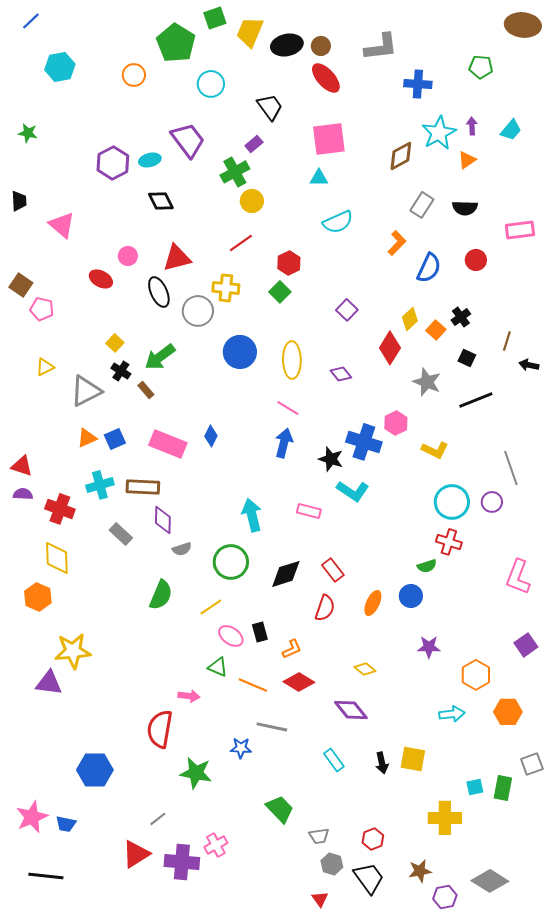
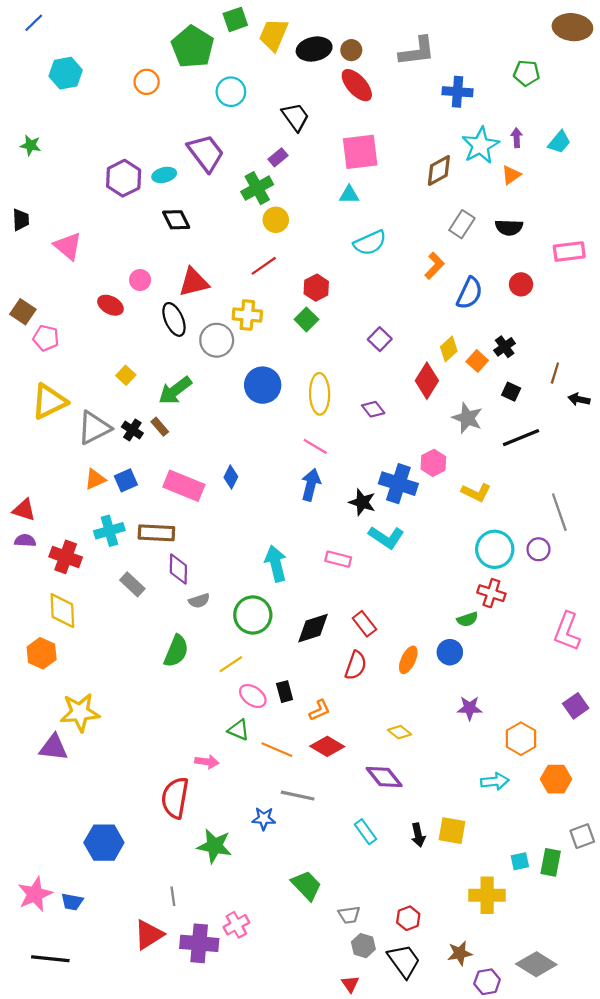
yellow triangle: (45, 367) -> (49, 402), size x1.8
black cross: (121, 371) -> (132, 430), moved
gray line: (158, 819) -> (173, 896), turned -60

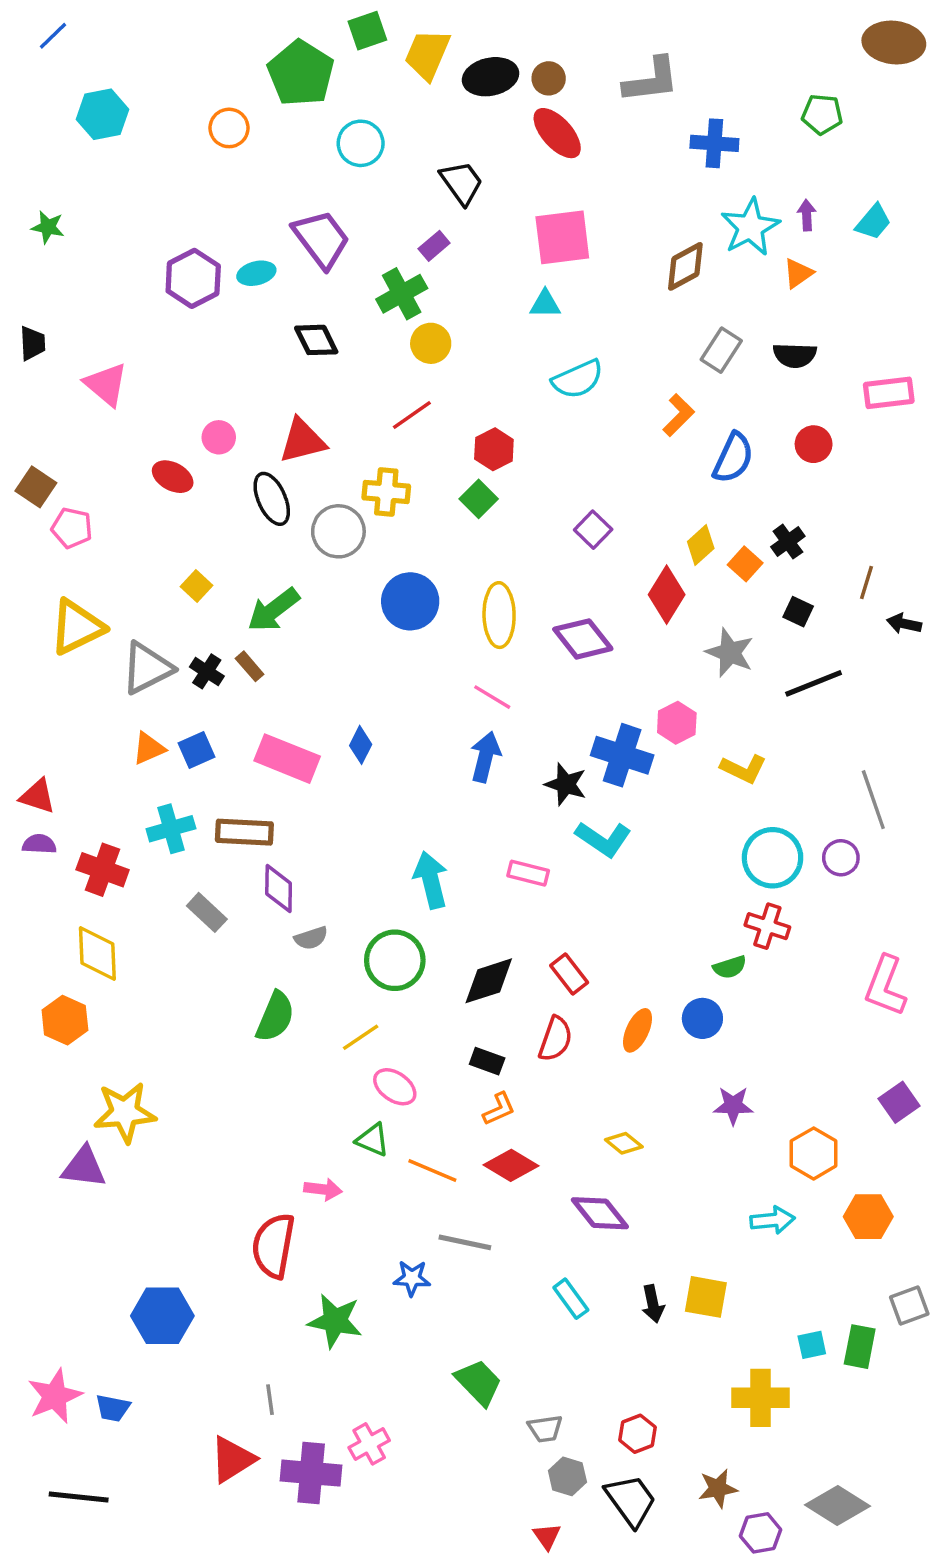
black diamond: (176, 220) -> (316, 340), moved
purple diamond: (373, 409) -> (583, 639), size x1.6
black rectangle: (285, 692) -> (487, 1061), moved, turned -55

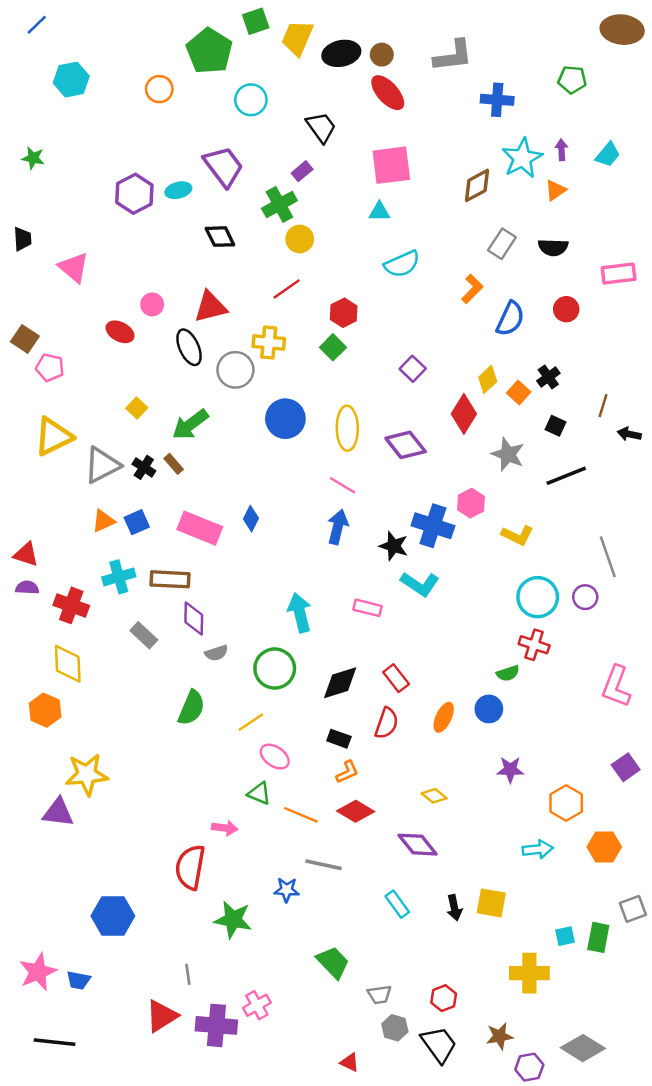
red triangle: (547, 1536) -> (350, 1062), moved, turned -30

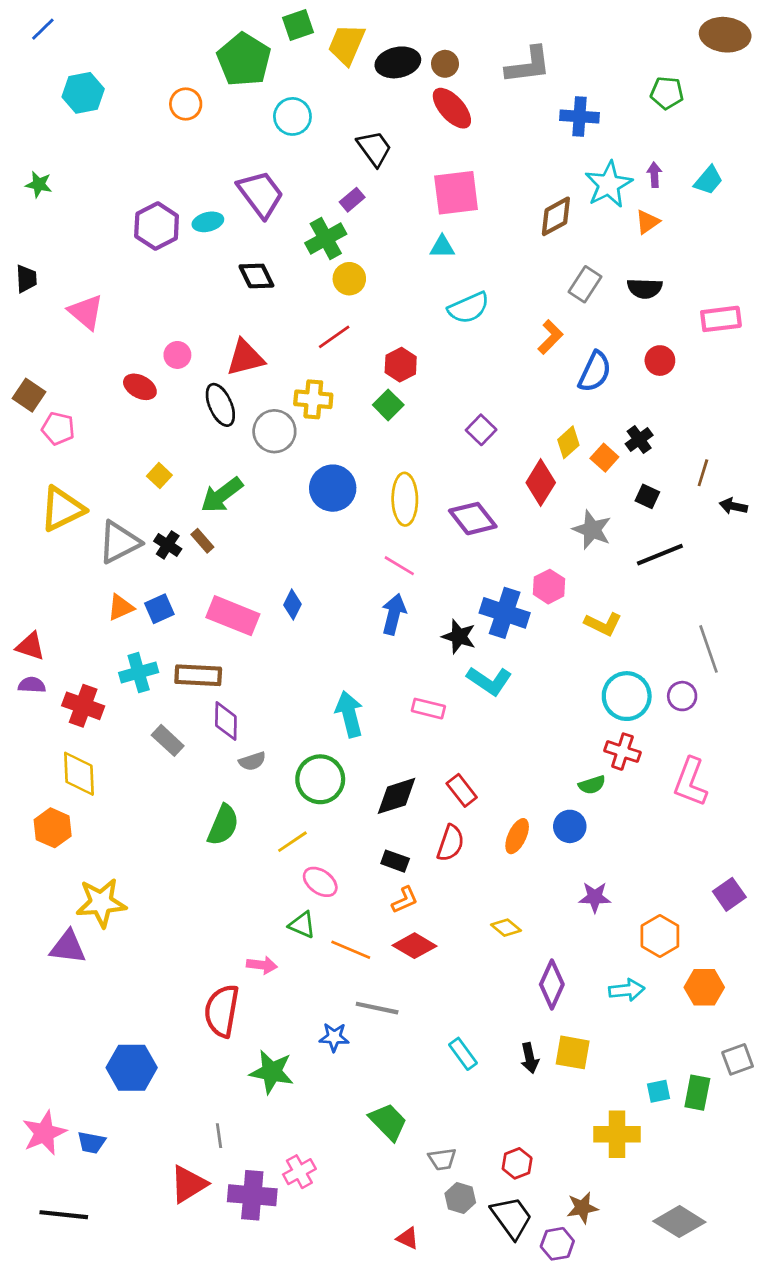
pink L-shape: (616, 686) -> (690, 782), moved
purple diamond: (417, 845) -> (552, 984), moved, turned 63
purple hexagon: (529, 1067) -> (557, 1244), moved

